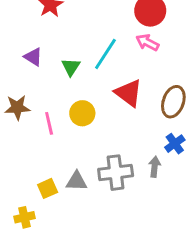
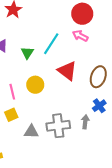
yellow square: (48, 188) -> (11, 115), moved

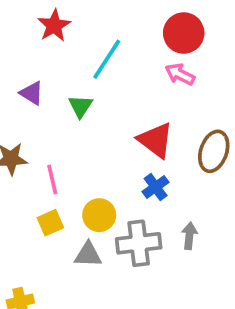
cyan line: (51, 44) -> (107, 59), moved
yellow circle: (35, 85) -> (99, 215), moved
blue cross: (99, 106) -> (156, 187), moved

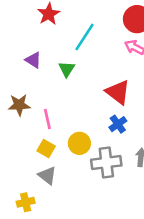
yellow square: (50, 223) -> (46, 148), turned -36
gray triangle: (88, 255) -> (47, 175), moved, turned 36

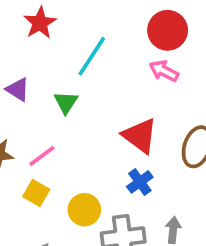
pink line: (47, 119) -> (42, 156), moved, turned 66
yellow square: (46, 148) -> (36, 193), moved

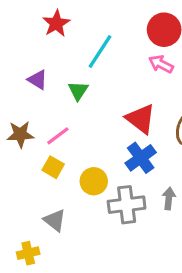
blue cross: (140, 182) -> (141, 158), size x1.4

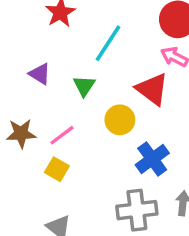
red triangle: (141, 119) -> (152, 89), moved
yellow circle: (94, 181) -> (120, 120), moved

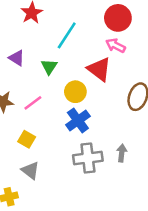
blue cross: (152, 159) -> (78, 120), moved
yellow square: (57, 169) -> (27, 139), moved

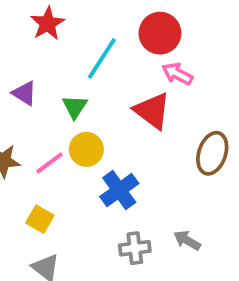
red circle: (118, 18) -> (160, 33), moved
yellow circle: (75, 92) -> (86, 149), moved
gray arrow: (122, 153) -> (187, 240), turned -66
gray cross: (88, 158) -> (135, 248), size x0.7

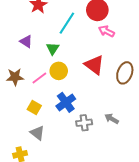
red triangle: (152, 111) -> (94, 65), moved
blue cross: (119, 190) -> (66, 102), moved

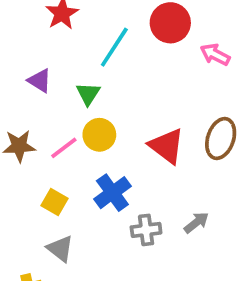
pink arrow: (106, 31) -> (215, 55), moved
red triangle: (94, 65) -> (167, 146), moved
gray arrow: (112, 119) -> (196, 222), turned 112

